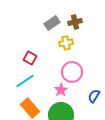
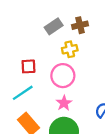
red square: (30, 58) -> (28, 66), turned -32
pink circle: (72, 72) -> (63, 76), moved

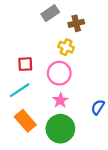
gray rectangle: (54, 26) -> (50, 13), moved
yellow cross: (70, 49) -> (66, 47), turned 35

